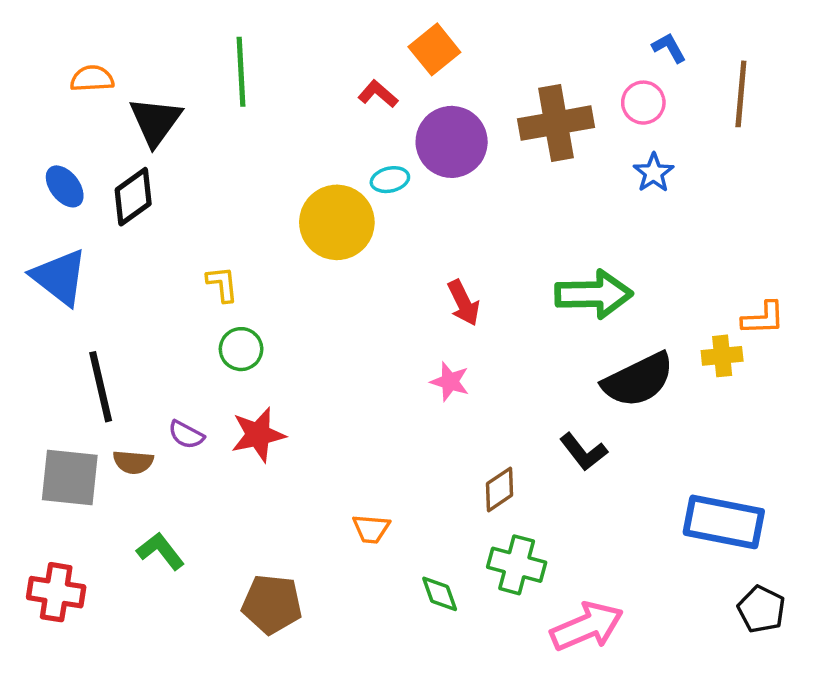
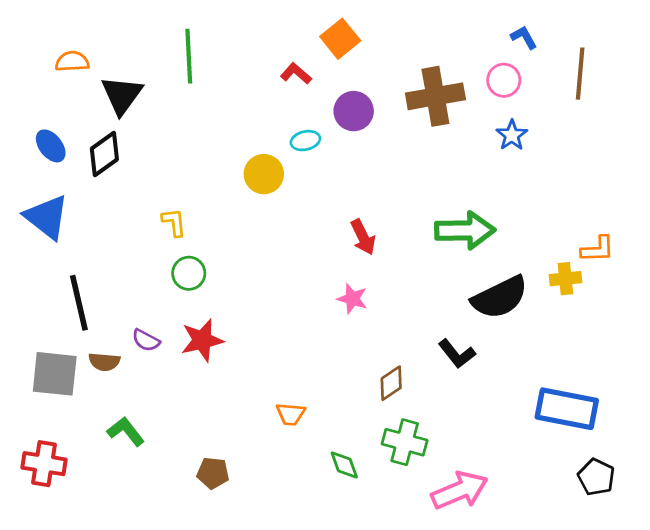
purple circle: (452, 142) -> (354, 111), size x0.7
yellow circle: (337, 222) -> (264, 174), size x0.7
brown pentagon: (272, 604) -> (213, 473), size x0.7

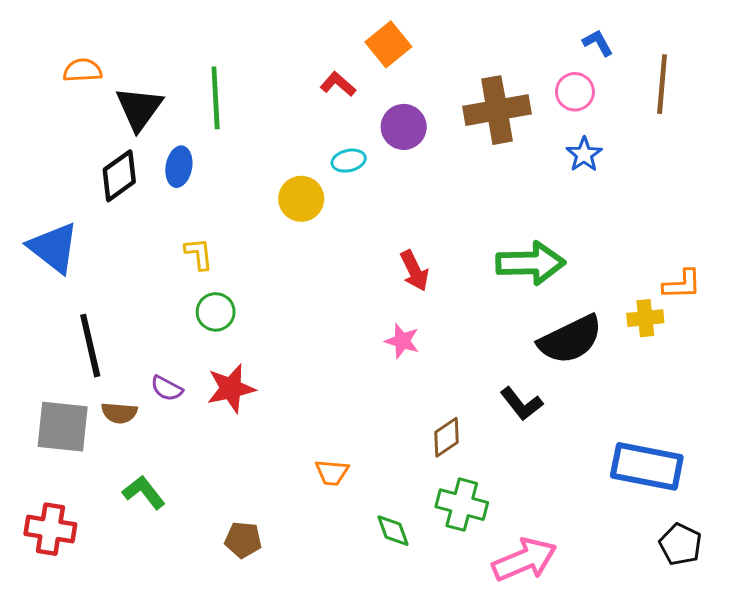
green line: (189, 56) -> (216, 98), moved
blue ellipse: (51, 146) -> (179, 167), moved, turned 48

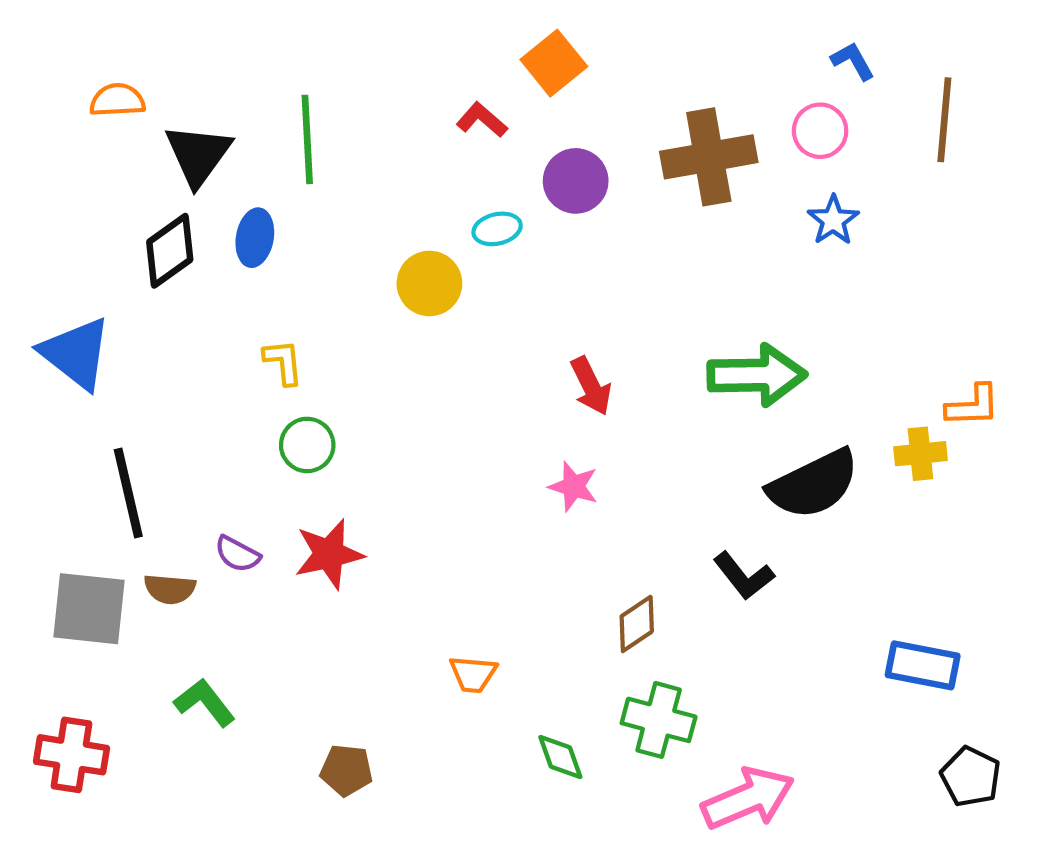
blue rectangle: (647, 466) -> (923, 665), size x0.7

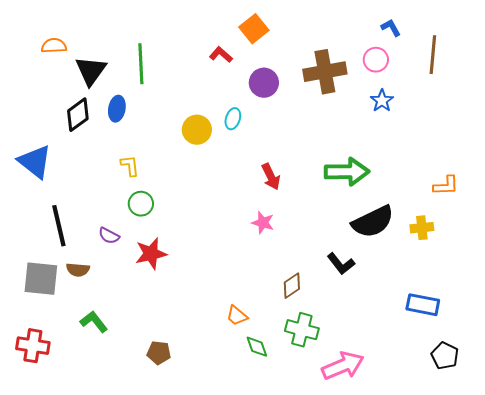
cyan ellipse: (497, 229) -> (233, 119), moved, turned -60
yellow cross: (920, 454) -> (422, 228), moved
purple semicircle: (237, 554) -> (109, 236), moved
orange trapezoid: (473, 674) -> (237, 316), moved, turned 35

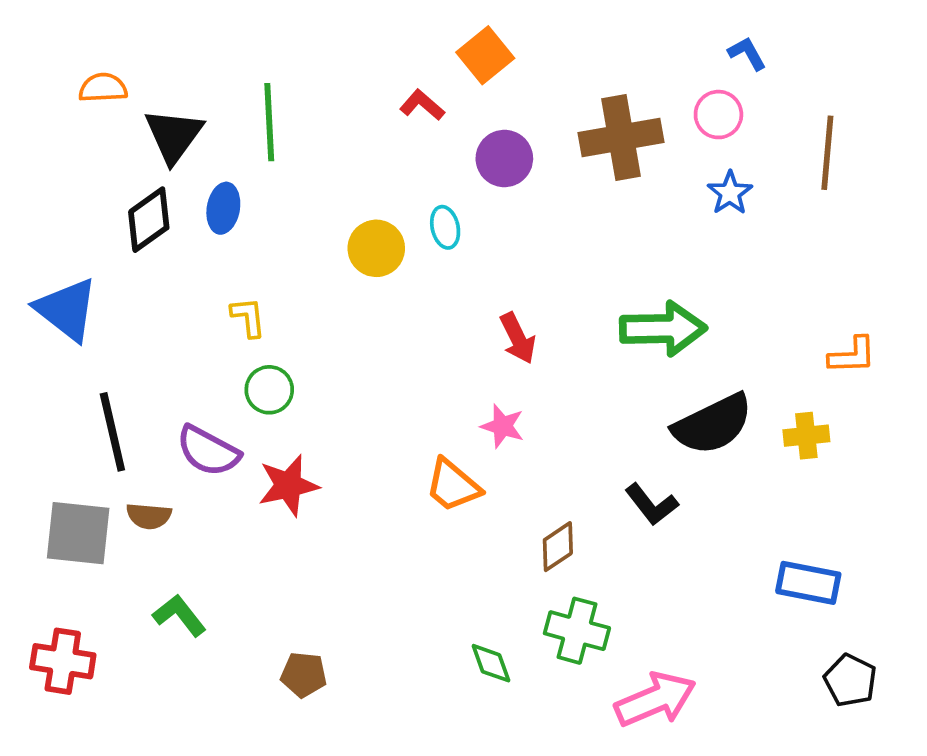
brown line: (433, 55) -> (827, 153), moved
cyan ellipse: (233, 119) -> (445, 227), turned -30
purple semicircle: (109, 236) -> (208, 451), size x1.6
orange trapezoid: (237, 316) -> (453, 485), moved, size x1.4

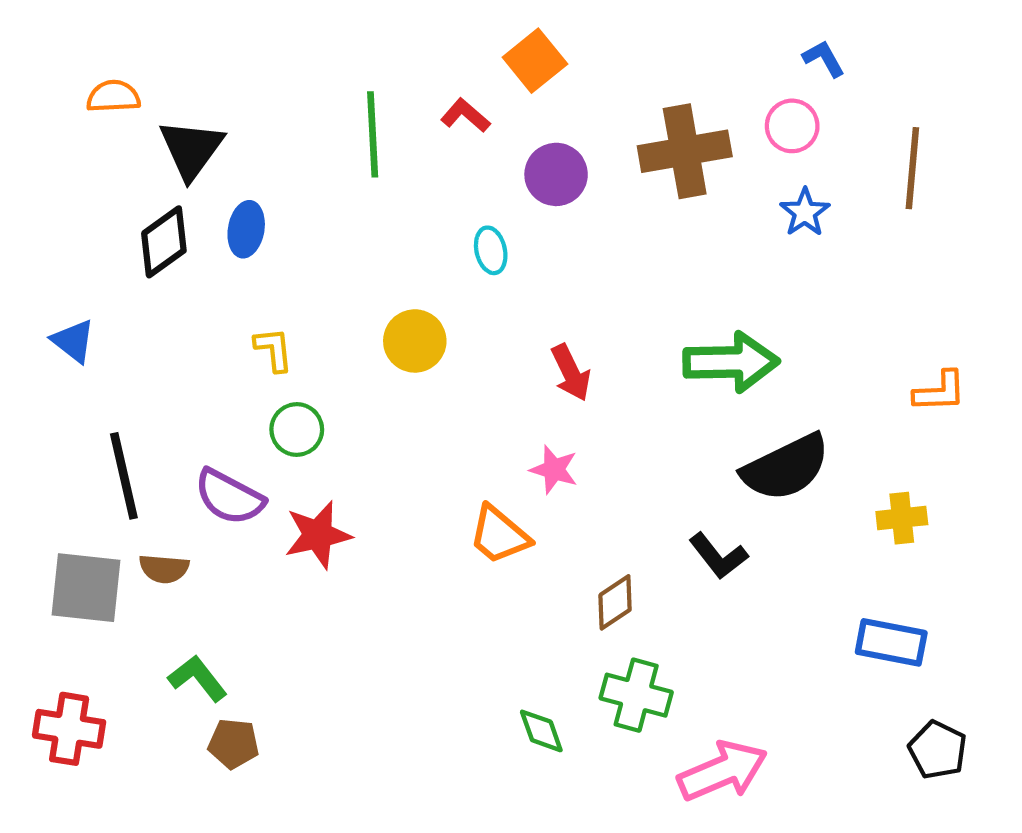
green line: (269, 122) -> (373, 134), moved
yellow circle: (376, 248) -> (415, 341), moved
blue triangle: (67, 310) -> (73, 341), size x0.6
yellow cross: (806, 436) -> (902, 518), moved
brown pentagon: (304, 675) -> (234, 744), moved

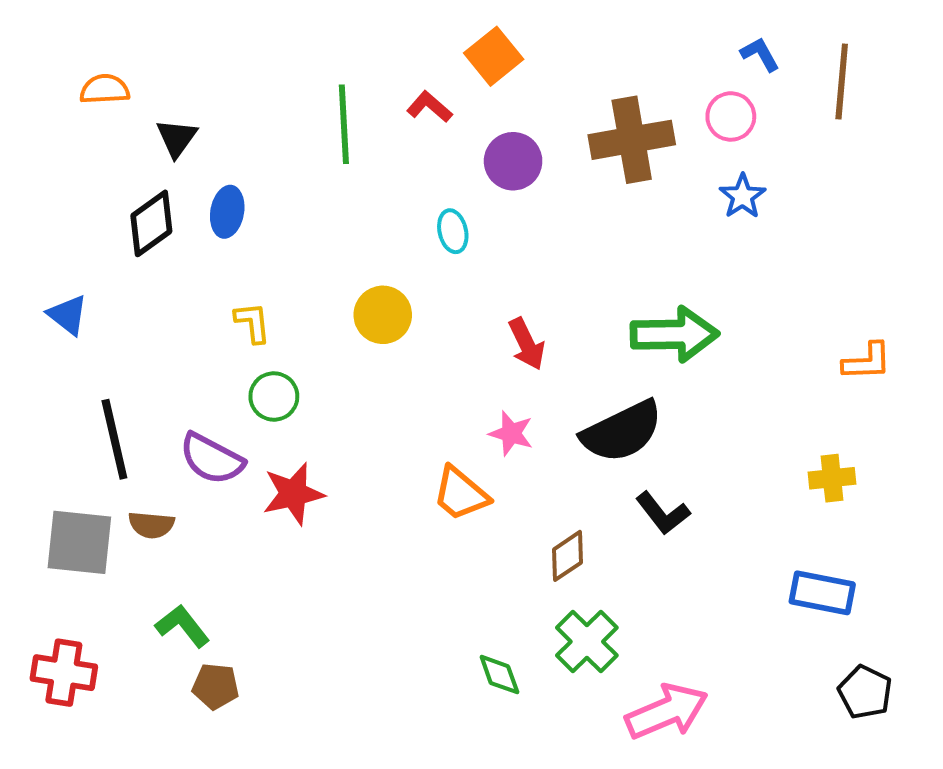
black triangle: (191, 149) -> (177, 138), size x0.7
brown line: (912, 168) -> (842, 81), moved
black semicircle: (786, 467) -> (622, 431), moved
green cross: (636, 695) -> (587, 642), turned 30

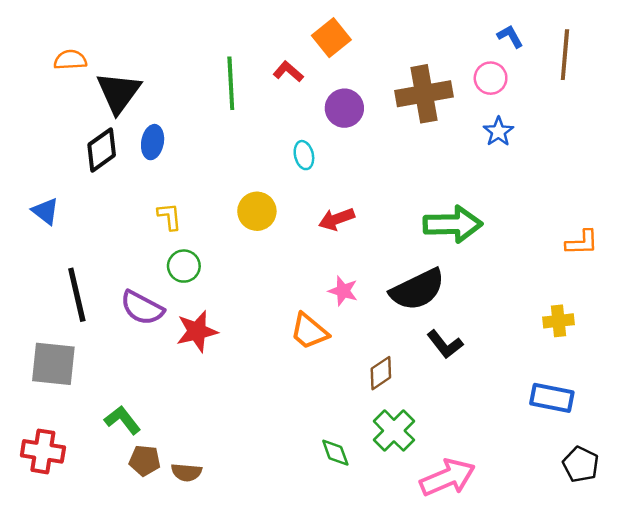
black triangle: (177, 138) -> (119, 92), size x1.6
red arrow: (527, 344) -> (337, 219), moved, turned 96
brown semicircle: (151, 525) -> (186, 472), moved

